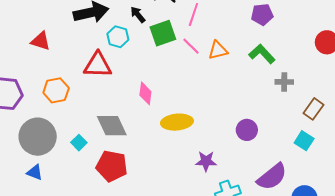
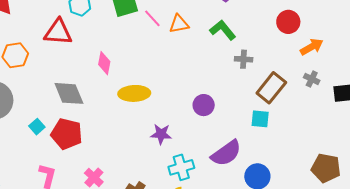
brown rectangle: (313, 109) -> (271, 88), size x1.4
cyan square: (304, 141) -> (260, 119), turned -30
cyan square: (79, 143) -> (37, 127), moved

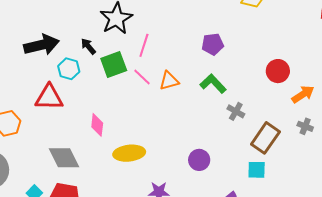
gray cross: (244, 59) -> (236, 111), turned 30

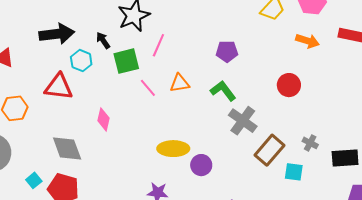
pink line: (142, 77) -> (148, 88), moved
orange arrow: (303, 94) -> (307, 41), moved, turned 45
gray cross: (236, 111) -> (243, 121), size x1.6
yellow ellipse: (129, 153) -> (173, 149), moved
cyan square: (257, 170) -> (294, 172), moved

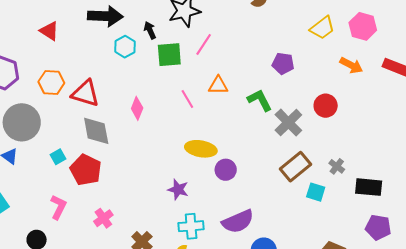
purple pentagon: (227, 51) -> (283, 64), moved
red triangle: (59, 87) -> (85, 93), moved
pink line: (148, 88) -> (187, 99), moved
gray cross: (243, 121) -> (288, 123), moved

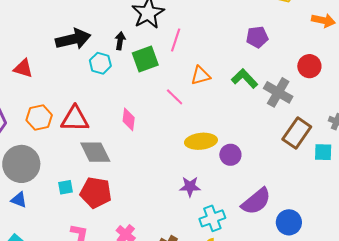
black arrow: (150, 30) -> (120, 41), turned 48
cyan square: (58, 157) -> (66, 187), turned 35

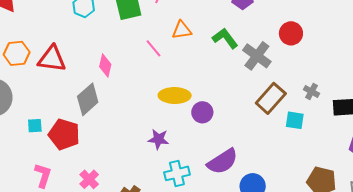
gray diamond: (95, 152) -> (88, 99), moved, turned 68

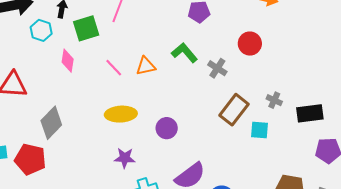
orange triangle: (182, 30) -> (146, 66), moved
gray cross: (257, 56) -> (217, 68), size x0.7
pink diamond: (105, 66) -> (68, 61), moved
yellow ellipse: (175, 96) -> (121, 114), moved

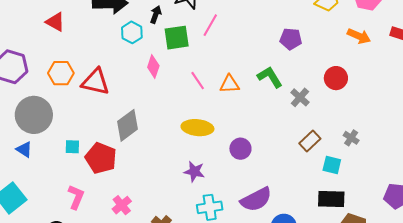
brown rectangle: (234, 110) -> (310, 141), size x0.7
black rectangle: (310, 113) -> (331, 199), moved

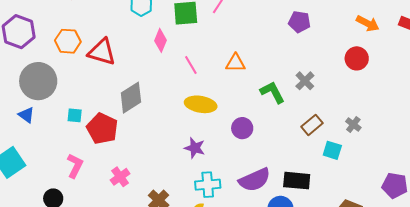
green L-shape: (270, 77) -> (272, 92), moved
red circle: (336, 78) -> (357, 58), moved
pink line: (198, 81) -> (191, 65), moved
black rectangle: (331, 199) -> (297, 181), moved

